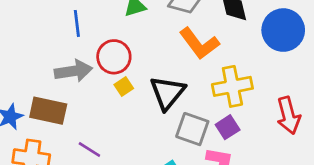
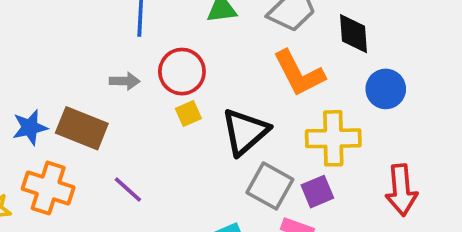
blue circle: (283, 30) -> (386, 89), moved, size x0.7
gray arrow: (73, 71) -> (125, 81), size x0.6

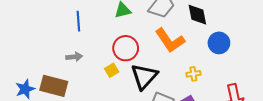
red circle: (182, 72) -> (126, 48), moved
yellow cross: (333, 138) -> (193, 74), size x0.5

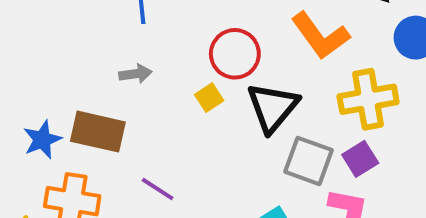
yellow cross: (193, 74) -> (368, 99), size x2.0

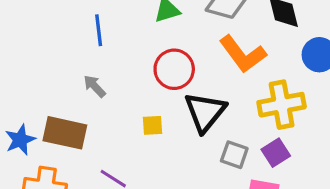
gray arrow: (136, 74) -> (95, 86), turned -125
yellow square: (209, 98) -> (153, 125), moved, turned 30
gray square: (309, 161) -> (234, 155), size x0.7

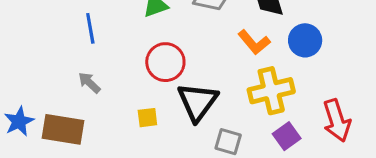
orange L-shape: (243, 54) -> (254, 42), moved, size x0.7
blue star: (20, 140) -> (19, 121), moved
purple square: (276, 153) -> (287, 136), moved

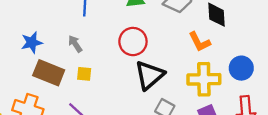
blue circle: (305, 40) -> (241, 68), moved
yellow square: (147, 118) -> (84, 74), moved
blue star: (19, 121) -> (32, 43), moved

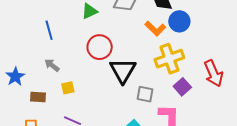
blue circle: (241, 68) -> (179, 21), moved
brown rectangle: (49, 73) -> (38, 97), size x0.6

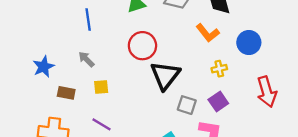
blue circle: (179, 21) -> (249, 43), moved
yellow cross: (169, 59) -> (219, 69), size x0.5
purple square: (182, 87) -> (218, 102), moved

